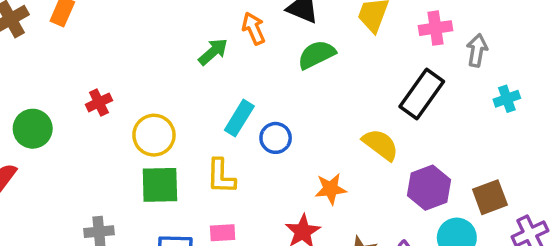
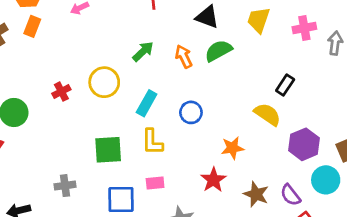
orange arrow: (254, 28) -> (184, 57), moved
black rectangle: (422, 94) -> (285, 85), moved, size x0.6
cyan rectangle: (239, 118) -> (147, 103), moved
yellow circle: (154, 135) -> (104, 82), moved

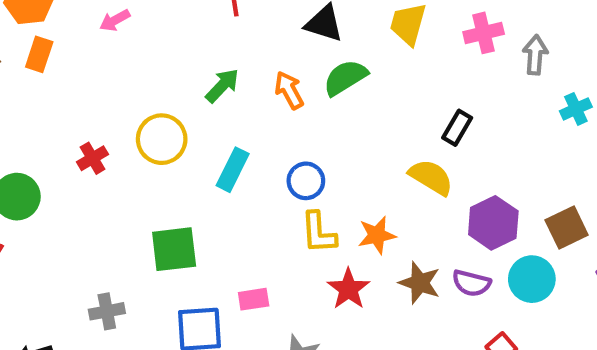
yellow L-shape: (152, 142) -> (319, 233), moved
brown star: (256, 194) -> (420, 283), moved
purple semicircle: (290, 195) -> (471, 283), moved, turned -35

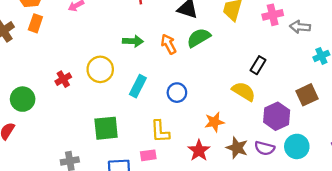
gray arrow: (535, 55) -> (300, 27), turned -90
green arrow: (222, 86) -> (133, 41), turned 48
brown square: (567, 228) -> (307, 95), moved
yellow L-shape: (319, 233) -> (160, 131), moved

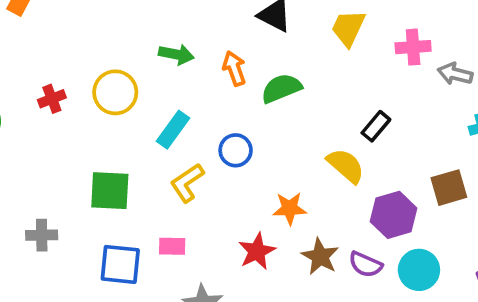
green semicircle: (199, 38) -> (281, 88), moved
yellow L-shape: (160, 131) -> (187, 183), moved, turned 50

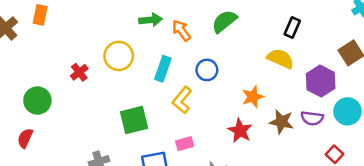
orange arrow: (234, 68) -> (181, 30), moved

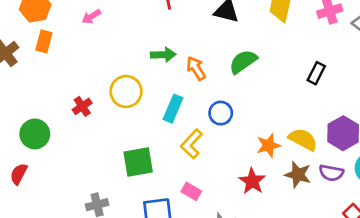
yellow semicircle: (280, 59) -> (303, 139), moved
pink rectangle: (185, 144) -> (191, 191), turned 42

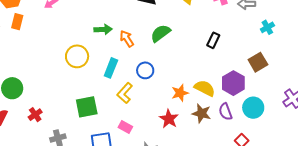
red cross: (82, 106) -> (35, 115), moved
purple semicircle: (331, 173) -> (225, 112), turned 60

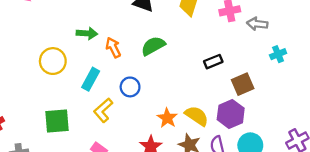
black rectangle: (213, 40) -> (213, 62), turned 35
brown square: (258, 62) -> (243, 84), moved
orange star: (180, 93) -> (167, 118), turned -30

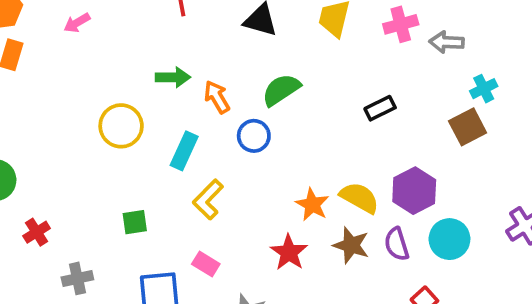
brown square: (243, 84) -> (468, 127), moved
blue circle: (130, 87) -> (254, 136), moved
green square: (57, 121) -> (135, 222), size x0.6

